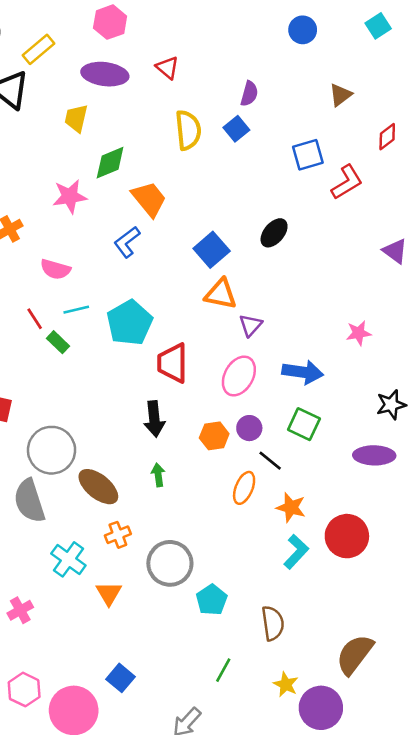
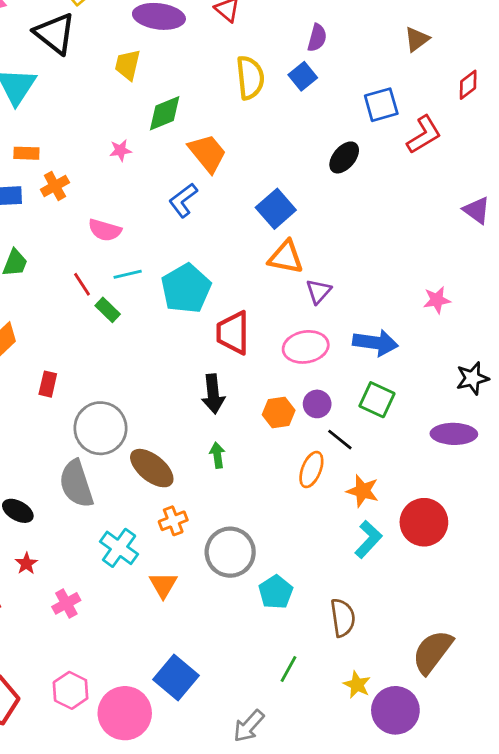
pink star: (70, 196) -> (120, 150), size x0.6
black ellipse: (274, 233) -> (344, 157), moved
pink ellipse: (239, 376) -> (306, 347), turned 51
blue square: (120, 678) -> (176, 678), size x1.4

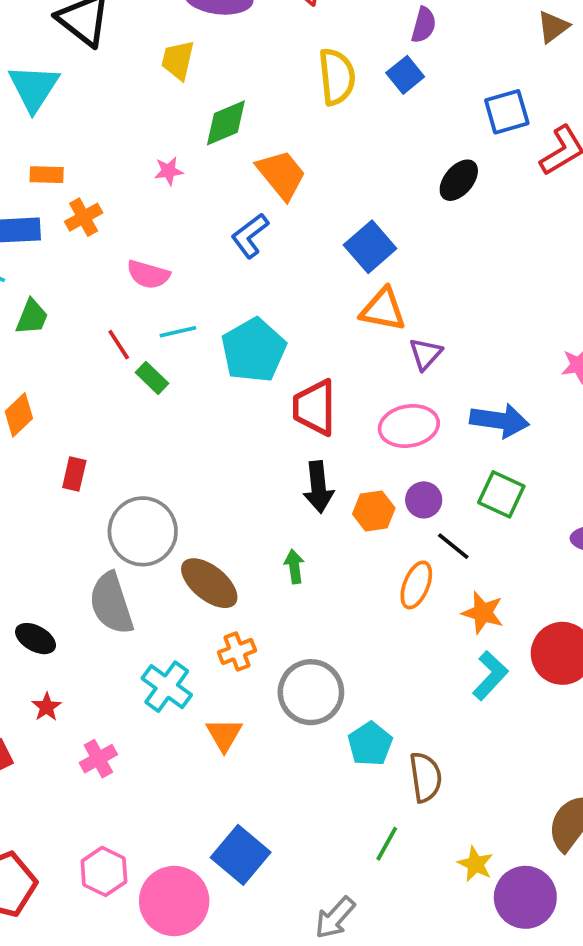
black arrow: (213, 394) -> (318, 487), moved
brown semicircle: (343, 618) -> (426, 777), moved

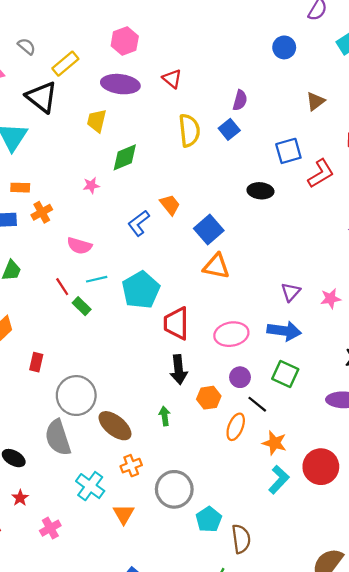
orange trapezoid: (281, 175) -> (170, 205), moved, size x0.7
black ellipse: (459, 180) -> (260, 191), turned 55
purple triangle: (426, 354) -> (291, 292), moved
orange hexagon: (374, 511) -> (209, 398), moved

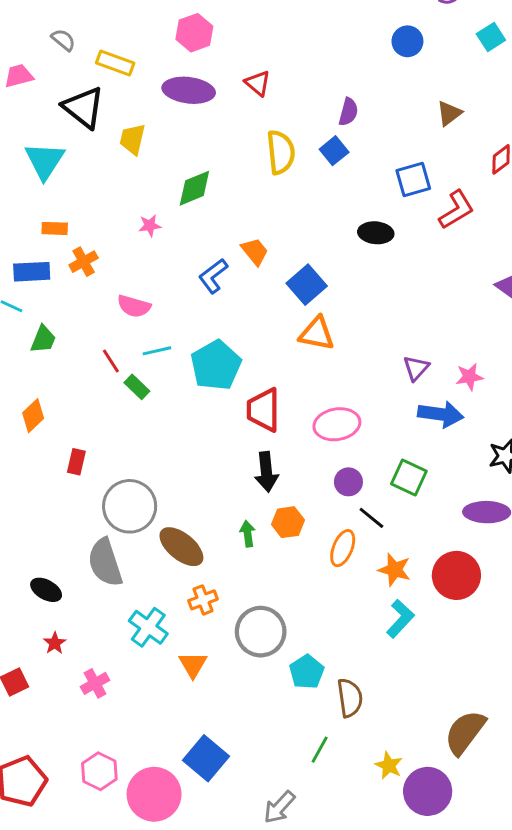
yellow rectangle: (65, 64) -> (115, 63), turned 60
yellow trapezoid: (97, 121) -> (132, 139), moved
blue arrow: (284, 331) -> (441, 414), moved
orange hexagon: (209, 398) -> (288, 522), moved
red circle: (321, 467) -> (456, 575), moved

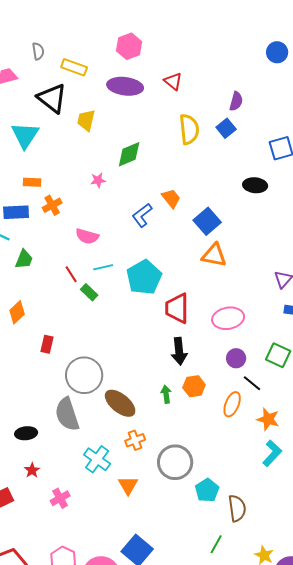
gray semicircle: (63, 40) -> (38, 51), turned 42
black ellipse: (46, 590) -> (26, 433), turned -35

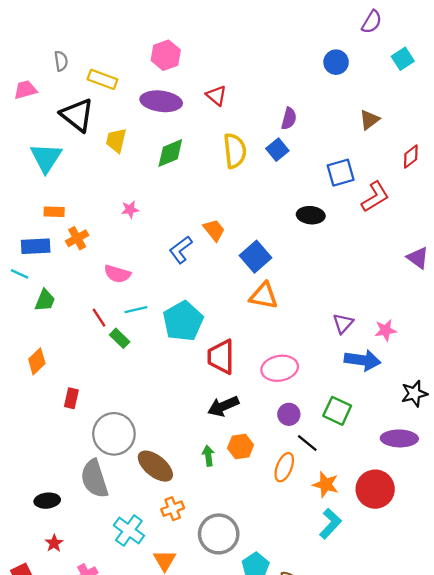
green diamond: (129, 154) -> (170, 153), moved
black arrow: (179, 351) -> (223, 406), turned 72

